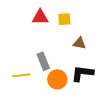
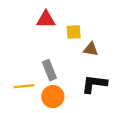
yellow square: (64, 19) -> (74, 32), moved
orange circle: (57, 79) -> (53, 97), moved

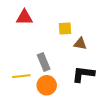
red triangle: (46, 19) -> (24, 17), moved

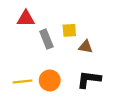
gray rectangle: (44, 62) -> (46, 39), moved
orange circle: (47, 85) -> (50, 80), moved

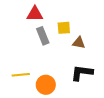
red triangle: (26, 18) -> (35, 14), moved
orange circle: (50, 80) -> (46, 85), moved

